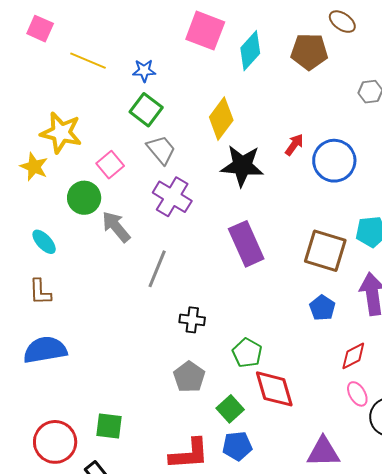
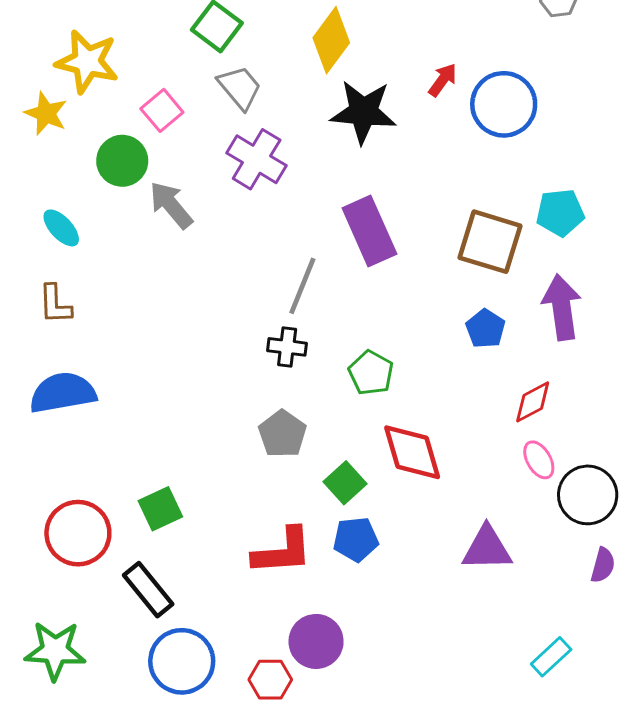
gray line: (157, 269) -> (302, 286), moved
green pentagon: (247, 353) -> (371, 373), moved
green square: (109, 426) -> (160, 509), turned -32

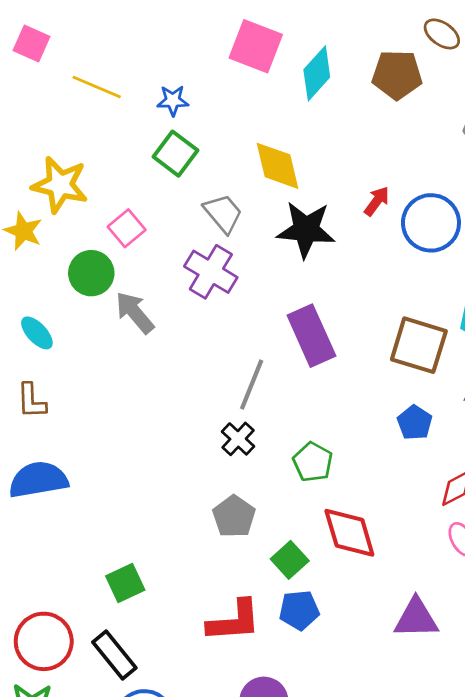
yellow diamond: (331, 40) -> (277, 166), turned -50
gray trapezoid: (240, 88) -> (223, 213), moved
black cross: (287, 347) -> (238, 439), turned 36
red circle: (78, 533) -> (44, 641), moved

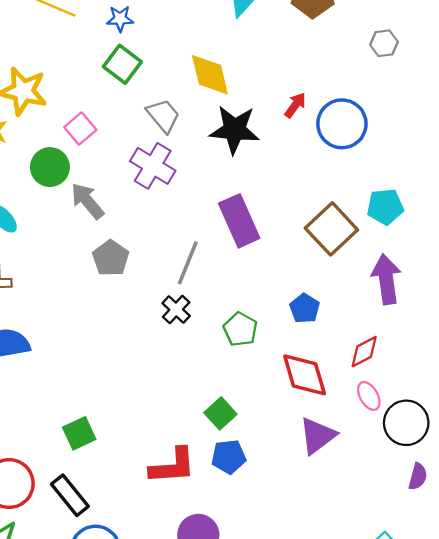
brown square: (419, 345) -> (331, 229), turned 30
blue pentagon: (415, 423) -> (305, 308), moved
gray pentagon: (234, 516) -> (111, 258), moved
red diamond: (349, 533) -> (305, 375), moved
purple triangle: (416, 618) -> (317, 436), moved, turned -36

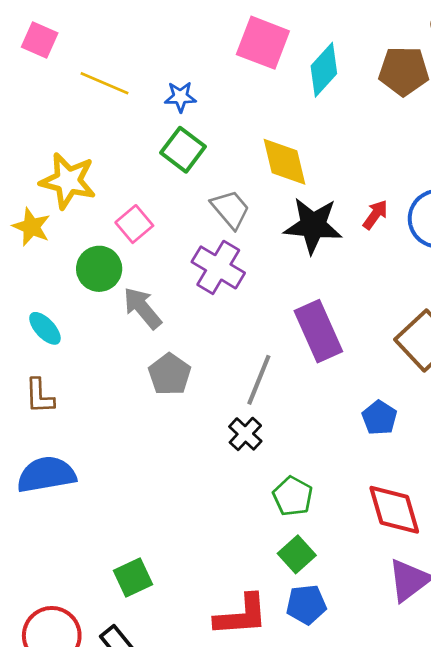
red arrow: (295, 105) -> (375, 215), moved
blue pentagon: (305, 308) -> (379, 418), moved
green pentagon: (240, 329) -> (293, 496), moved

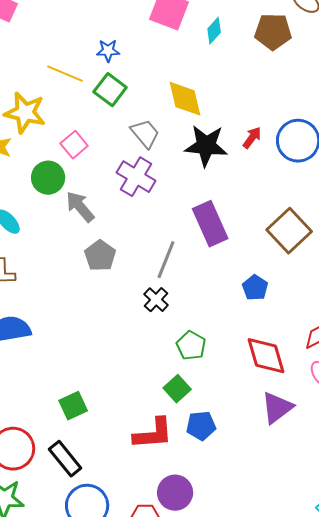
cyan diamond: (324, 70) -> (214, 31), size x0.7
yellow line: (105, 83) -> (65, 74), moved
green square: (297, 554) -> (177, 389), moved

